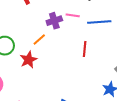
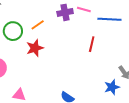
orange line: (39, 40) -> (38, 25), moved

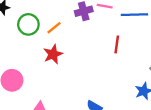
green circle: (13, 31) -> (28, 24), moved

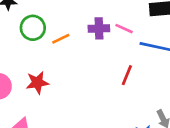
red star: (53, 54) -> (37, 83), moved

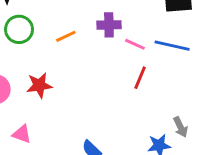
green circle: (33, 28) -> (19, 29), moved
pink line: (124, 29) -> (135, 44), moved

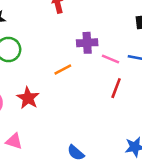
orange line: (66, 36) -> (63, 69), moved
red star: (39, 85) -> (28, 98), turned -30

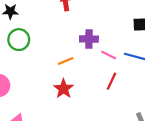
red star: (28, 98) -> (64, 89), moved

